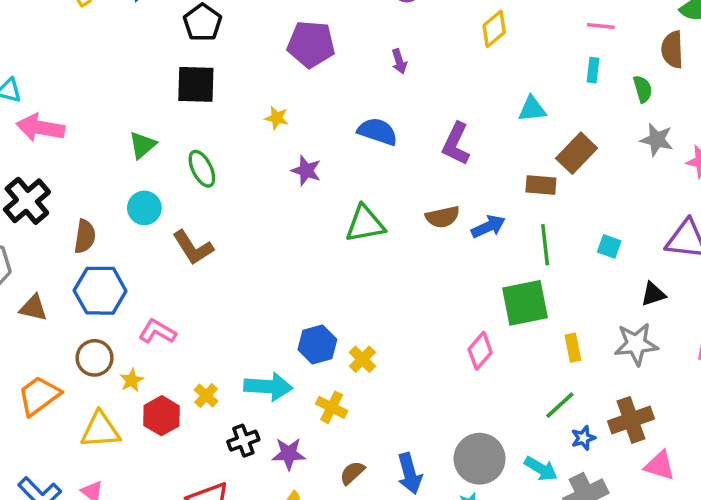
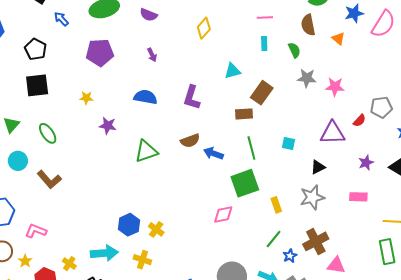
blue arrow: (488, 227) -> (213, 153), moved, turned -126
pink diamond: (480, 351) -> (223, 215), turned 45

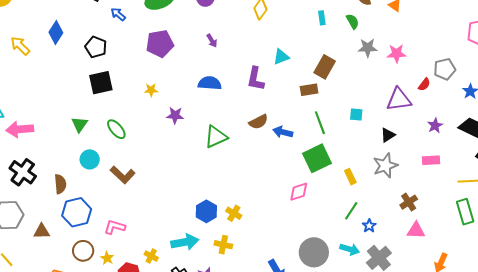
cyan triangle: (232, 71) -> (281, 57), moved
brown cross: (316, 241) -> (409, 202), moved, size x0.7

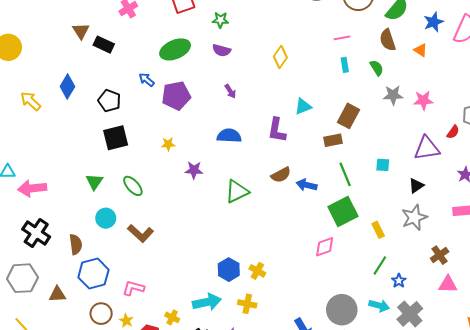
blue arrow: (118, 14) -> (147, 80), moved

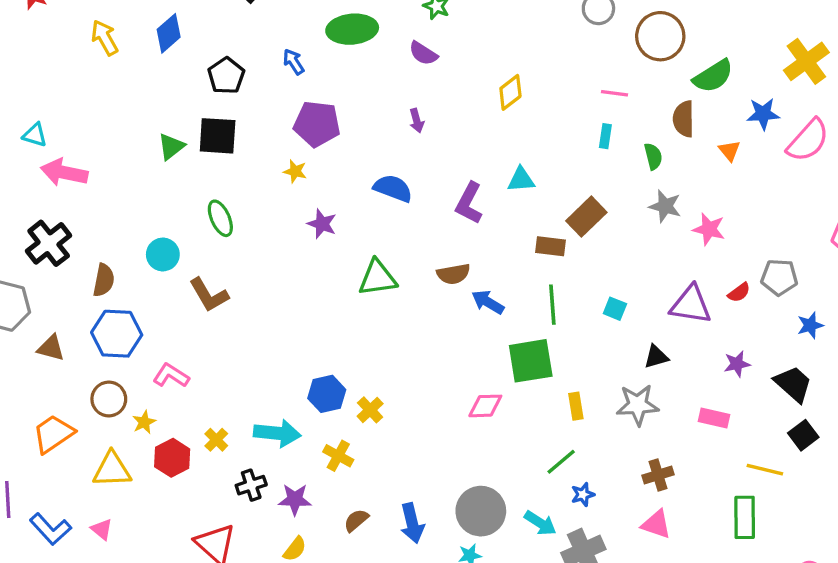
purple pentagon: (176, 96) -> (317, 124), moved
green triangle: (94, 182) -> (171, 147), moved

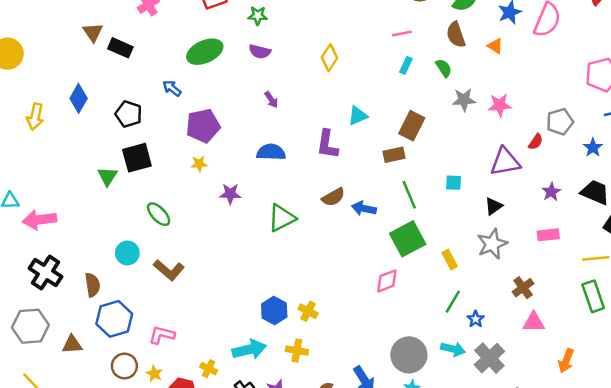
yellow arrow: (105, 38) -> (35, 117), turned -120
cyan rectangle: (605, 136) -> (406, 65), turned 35

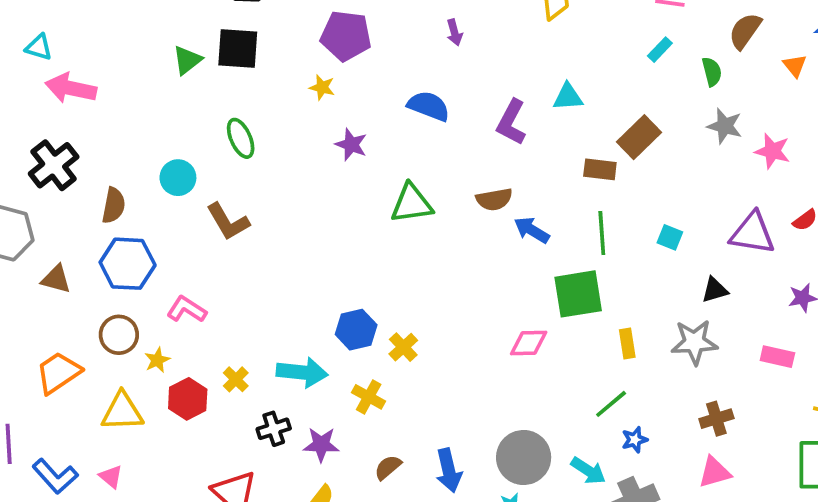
brown semicircle: (456, 35) -> (745, 31), turned 35
pink triangle: (534, 322) -> (715, 472), turned -35

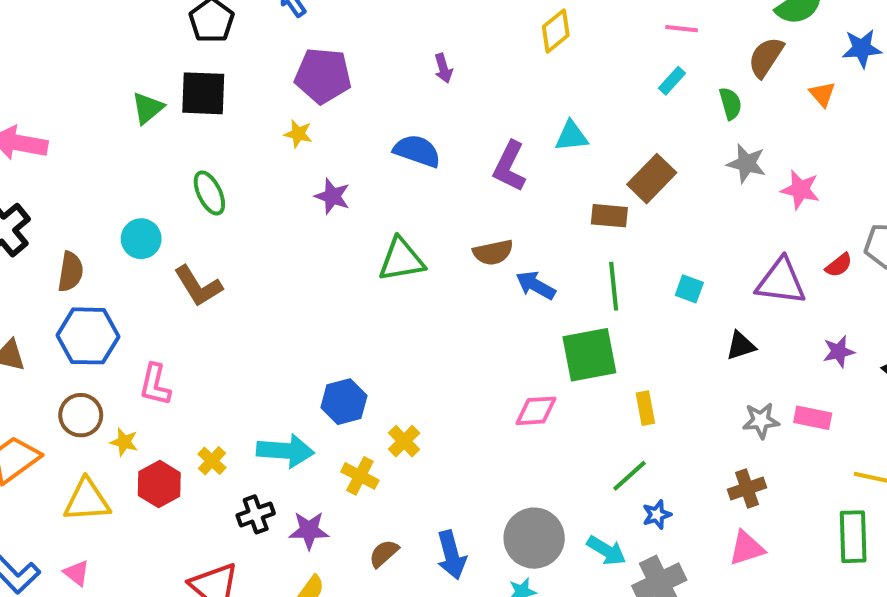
pink L-shape: (187, 309) -> (155, 385), turned -108
gray star: (694, 342) -> (761, 421), moved, size x0.7
yellow cross: (403, 347) -> (404, 441), moved
yellow star: (157, 360) -> (124, 442), turned -30

